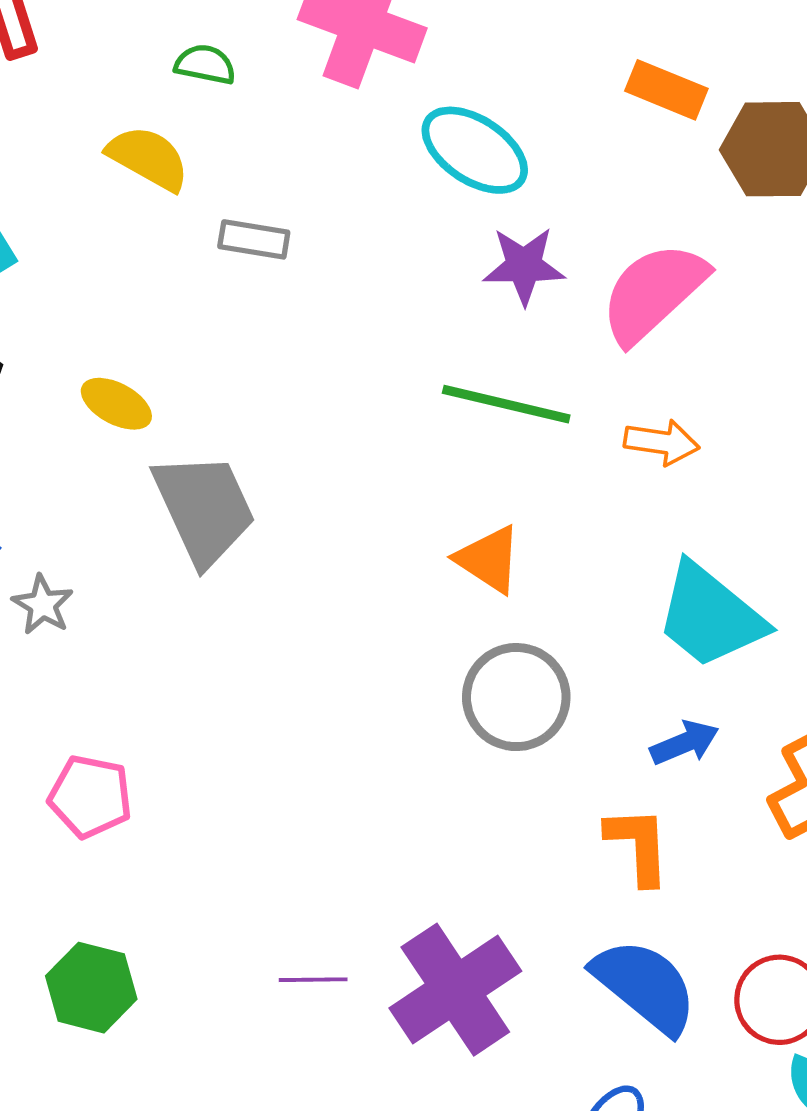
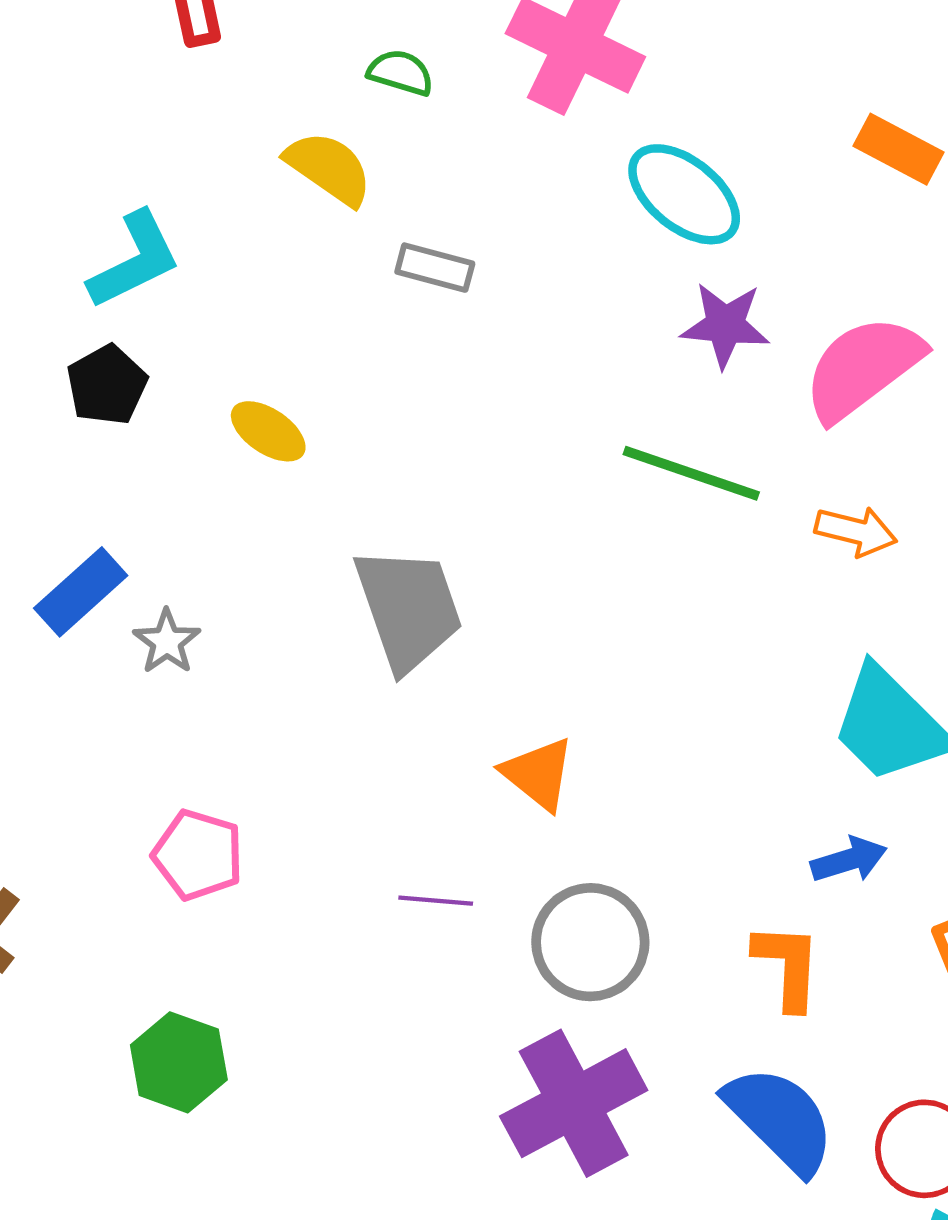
gray trapezoid: (204, 509) -> (408, 609), moved
orange triangle: (489, 559) -> (538, 774), moved
gray circle: (516, 697) -> (590, 942), moved
purple line: (313, 980) -> (436, 901), moved

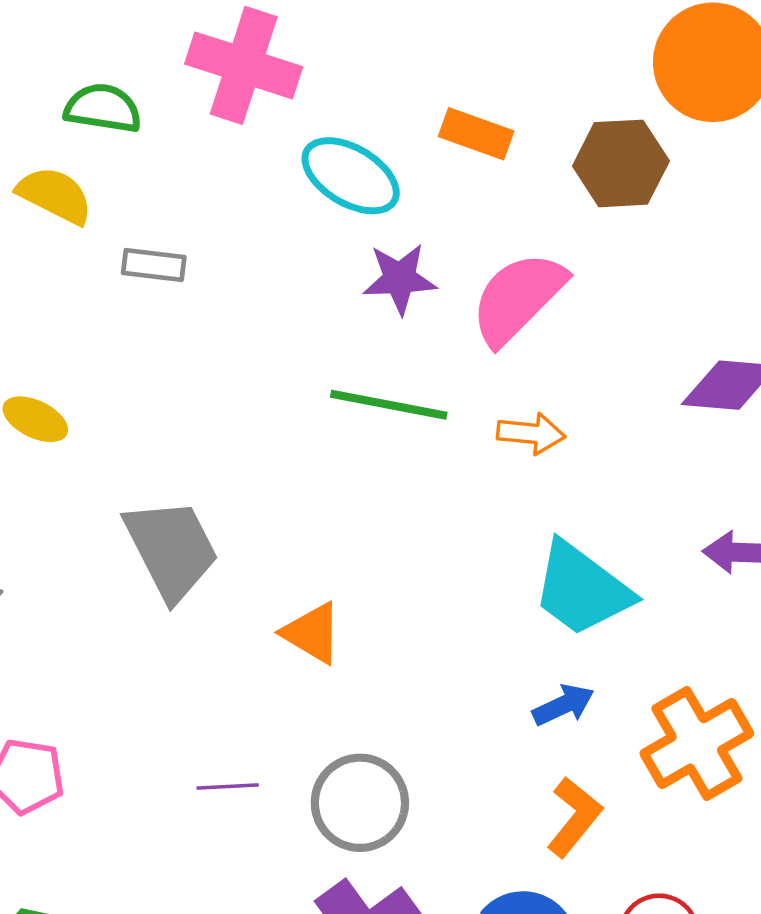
green semicircle: (401, 73) -> (103, 108), size x1.4
orange rectangle: (899, 149) -> (476, 134), moved
orange triangle: (538, 774) -> (312, 633), moved
orange L-shape: (788, 966) -> (574, 817), moved, turned 44

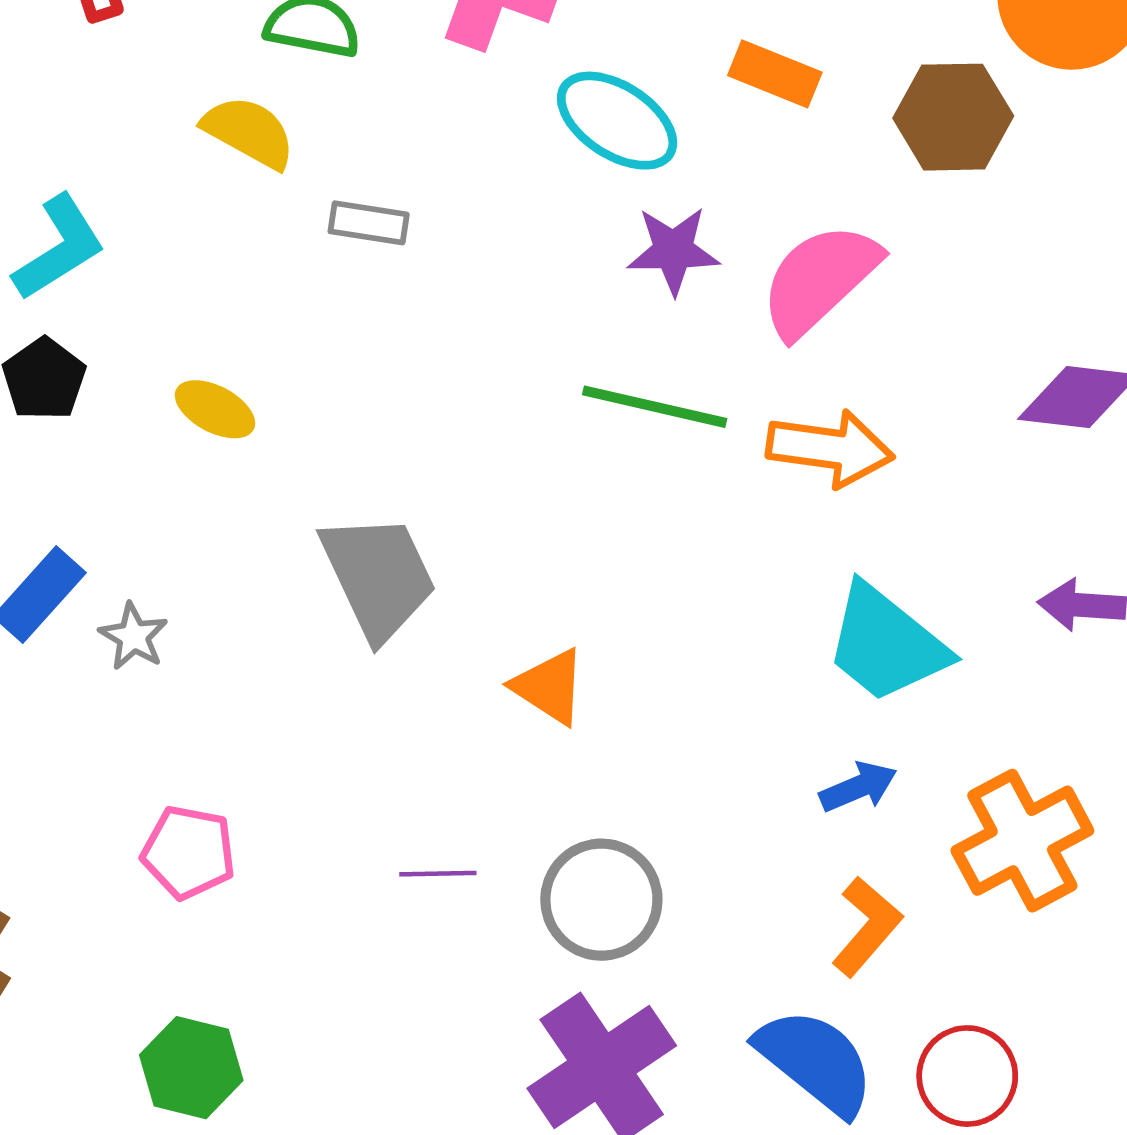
orange arrow: (531, 433) -> (830, 448), size x1.5

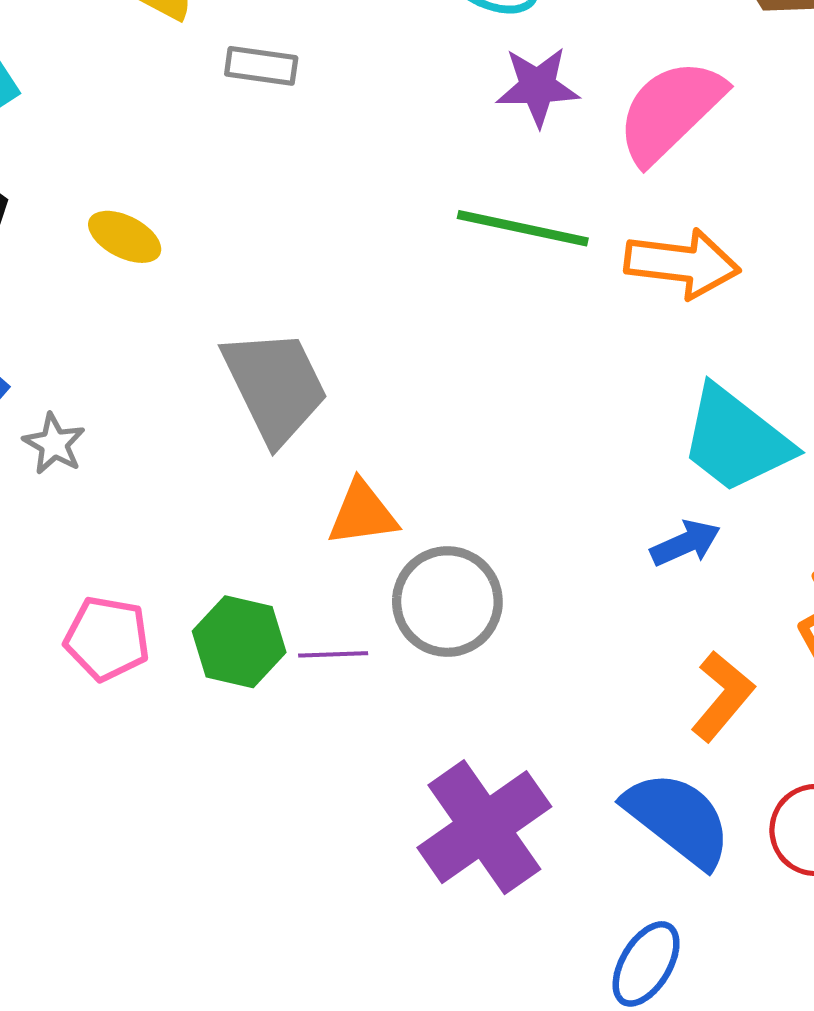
orange triangle: (549, 687) -> (363, 513), moved, turned -40
blue arrow: (858, 787) -> (685, 543), moved
gray circle: (601, 900) -> (447, 602), moved
green hexagon: (191, 1068) -> (239, 642), moved

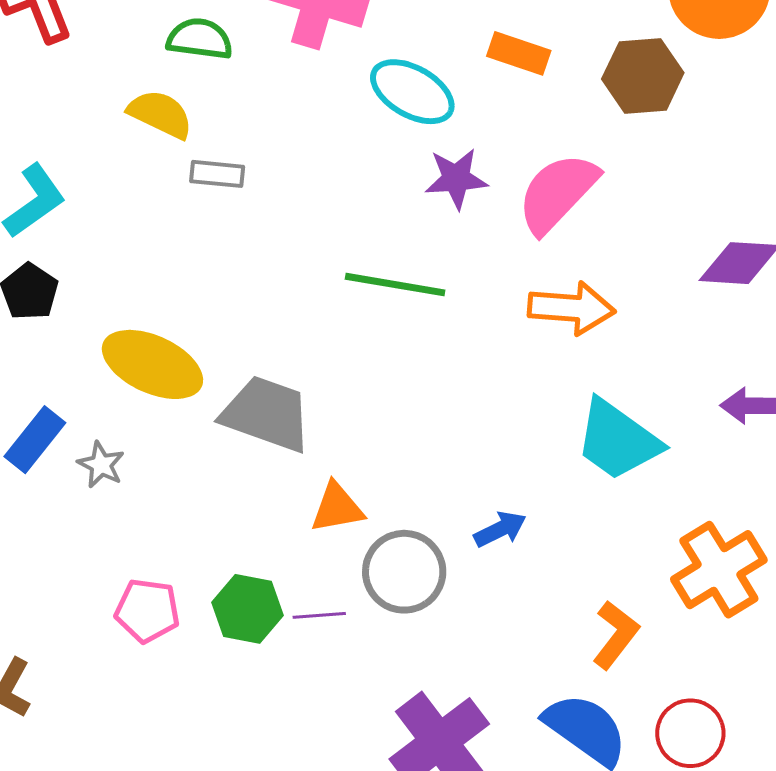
gray rectangle: (261, 66) -> (217, 174), moved
green line: (523, 228) -> (395, 285), moved
yellow ellipse: (125, 237) -> (152, 364), moved, size x1.8
gray trapezoid: (275, 386) -> (267, 414), turned -42
blue arrow: (685, 543) -> (500, 529), moved

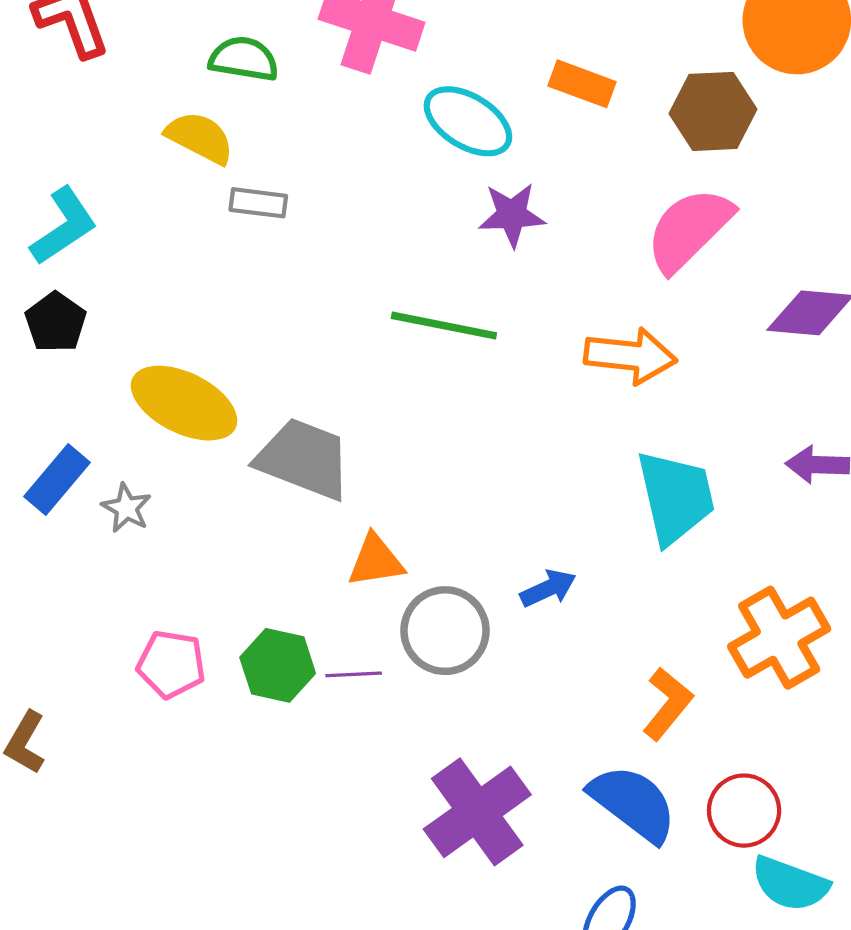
pink semicircle: (558, 193) -> (689, 230), moved
cyan trapezoid: (618, 440) -> (676, 497), turned -140

